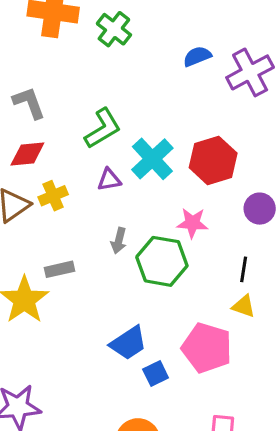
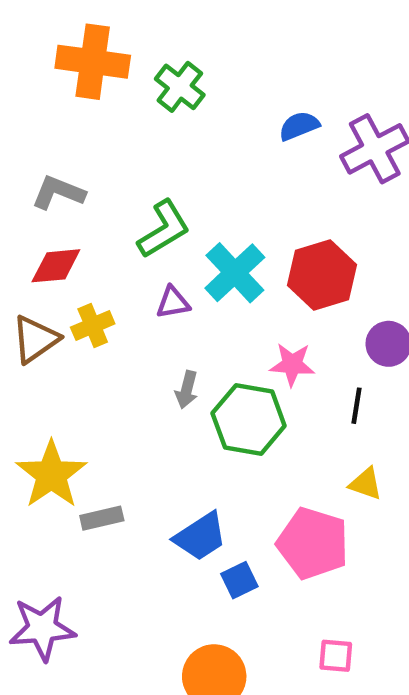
gray L-shape: (29, 103) -> (58, 192), turned -48
gray rectangle: (59, 269) -> (102, 518), moved
black line: (244, 269) -> (356, 406), moved

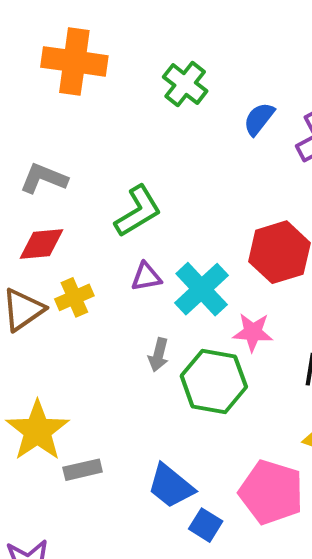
green cross: (180, 87) -> (185, 84), moved
blue semicircle: (299, 126) -> (259, 119), turned -30
cyan cross: (235, 273) -> (202, 289), moved
blue trapezoid: (200, 536) -> (171, 486), turned 72
blue square: (239, 580) -> (206, 525), turned -32

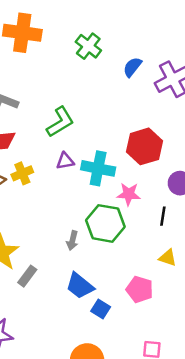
cyan cross: (202, 289) -> (98, 168), turned -36
gray arrow: (158, 355) -> (72, 241), moved
gray rectangle: (83, 470) -> (27, 276), turned -40
pink pentagon: (271, 492) -> (140, 289), size x0.7

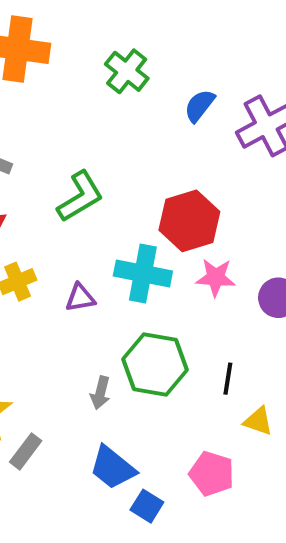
red hexagon: (145, 146) -> (189, 221), moved
purple triangle: (65, 161) -> (80, 298), moved
pink star: (129, 194) -> (216, 278), moved
black line: (163, 216) -> (228, 379), moved

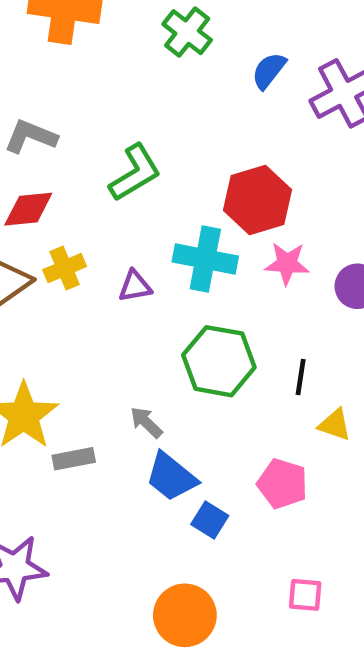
gray arrow: (100, 393) -> (146, 422), moved, turned 120
gray rectangle: (26, 451) -> (74, 459), turned 42

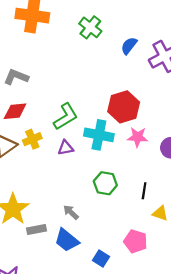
green L-shape: (135, 173) -> (66, 117), moved
green hexagon: (219, 361) -> (105, 183), size x0.7
blue trapezoid: (171, 477) -> (67, 240), moved

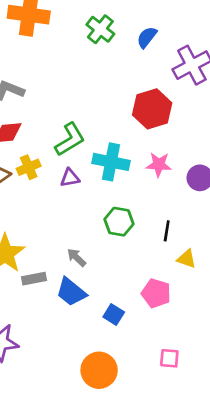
blue semicircle: (129, 46) -> (147, 37), moved
red hexagon: (124, 107) -> (152, 109), moved

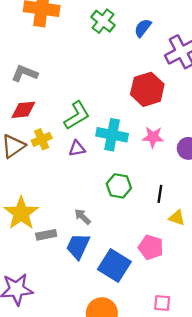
blue trapezoid: (71, 292) -> (78, 246), turned 76
blue square: (114, 315) -> (114, 265), size x1.8

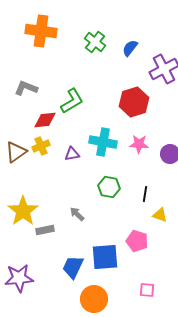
red diamond: (23, 110) -> (45, 120), moved
green L-shape: (77, 115) -> (72, 101), moved
blue trapezoid: (78, 246) -> (73, 267), moved
blue square: (114, 265) -> (105, 257), turned -36

